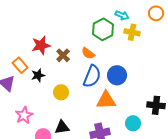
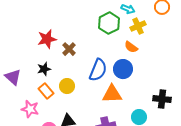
yellow cross: (132, 32) -> (138, 26), turned -35
orange semicircle: (88, 53) -> (131, 47), moved
orange rectangle: (20, 65) -> (46, 91), moved
pink star: (24, 115) -> (30, 109), turned -30

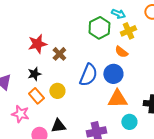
orange triangle: (112, 94) -> (117, 99), moved

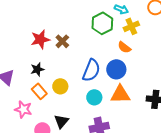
brown cross: (59, 54) -> (62, 41), moved
cyan circle: (129, 122) -> (94, 97), moved
black triangle: (58, 126) -> (61, 121), turned -42

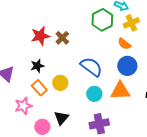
blue circle: (116, 69) -> (127, 66), moved
blue semicircle: (91, 70) -> (91, 67), turned -75
pink star: (23, 109) -> (23, 106), turned -30

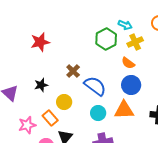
red star: (40, 36) -> (40, 42), moved
brown cross: (62, 38) -> (73, 71), moved
orange rectangle: (39, 88) -> (50, 118), moved

